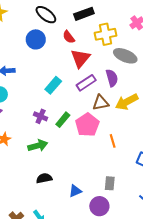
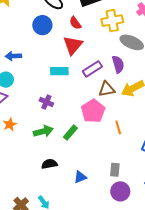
red triangle: (80, 58) -> (73, 45), moved
cyan rectangle: (53, 85) -> (59, 71), turned 48
green rectangle: (63, 120) -> (70, 133), moved
purple circle: (99, 206) -> (120, 191), moved

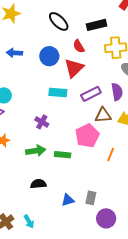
blue circle: (42, 25) -> (49, 56), moved
blue arrow: (13, 56) -> (14, 53), moved
orange line: (118, 127) -> (111, 155), turned 32
green rectangle: (70, 133) -> (63, 155), turned 49
gray rectangle: (115, 170) -> (91, 198), moved

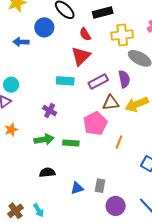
blue circle: (49, 56) -> (44, 27), moved

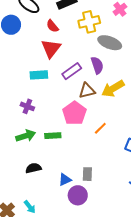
orange line: (119, 142) -> (100, 128), turned 32
purple circle: (116, 206) -> (78, 195), moved

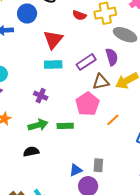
red semicircle: (52, 26) -> (79, 15), moved, turned -32
red triangle: (51, 48) -> (53, 39), moved
black semicircle: (33, 168) -> (31, 152), moved

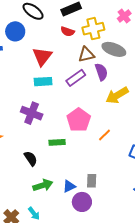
brown triangle: (101, 82) -> (86, 55), moved
purple cross: (41, 96) -> (32, 113), size x1.5
green arrow: (38, 125) -> (43, 185), moved
black semicircle: (31, 152) -> (31, 158), moved, turned 70

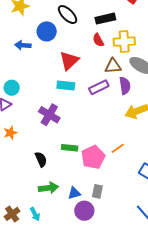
red semicircle: (68, 32) -> (98, 40), turned 32
pink pentagon: (79, 120) -> (93, 157), moved

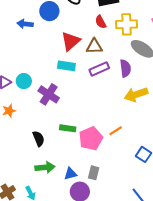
brown triangle: (113, 66) -> (94, 46), moved
cyan circle: (12, 88) -> (24, 81), moved

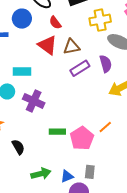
red semicircle: (101, 22) -> (55, 23), moved
red triangle: (71, 41) -> (47, 45), turned -35
cyan rectangle: (66, 66) -> (22, 72), moved
black semicircle: (39, 139) -> (18, 147), moved

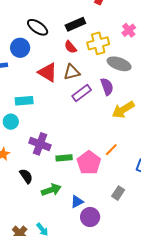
red semicircle: (55, 23) -> (70, 47), moved
purple cross: (34, 101) -> (40, 144), moved
gray rectangle: (90, 172) -> (118, 193), moved, turned 32
green arrow: (41, 174) -> (51, 190), moved

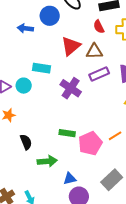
red triangle: (48, 72) -> (71, 46), turned 35
purple cross: (40, 144) -> (71, 88), moved
gray rectangle: (118, 193) -> (112, 180), size x1.5

